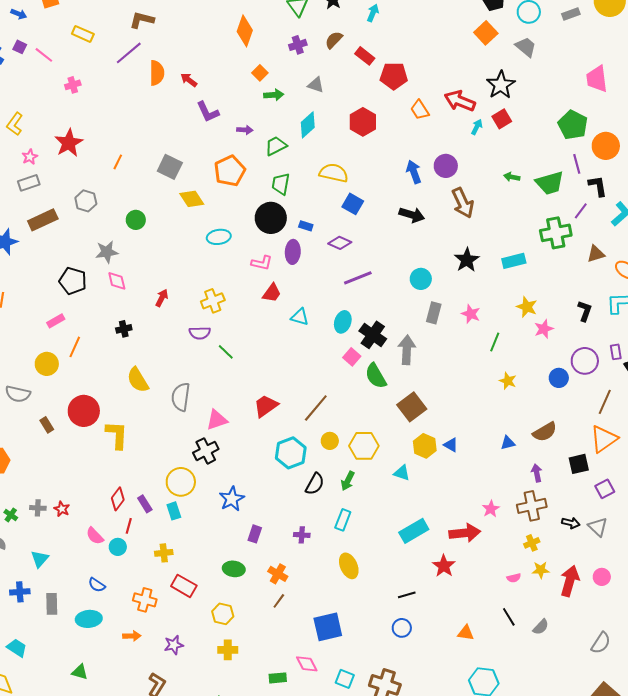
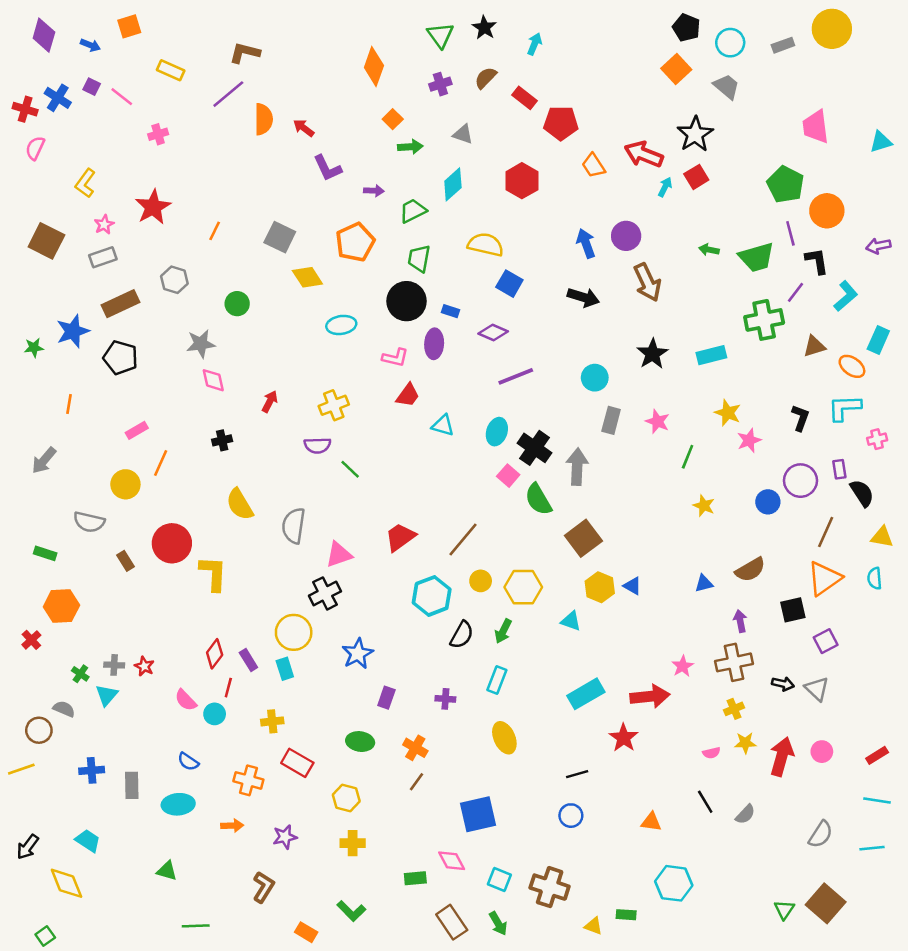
black pentagon: (73, 281) -> (120, 358), moved
cyan triangle: (40, 559) -> (107, 695), moved

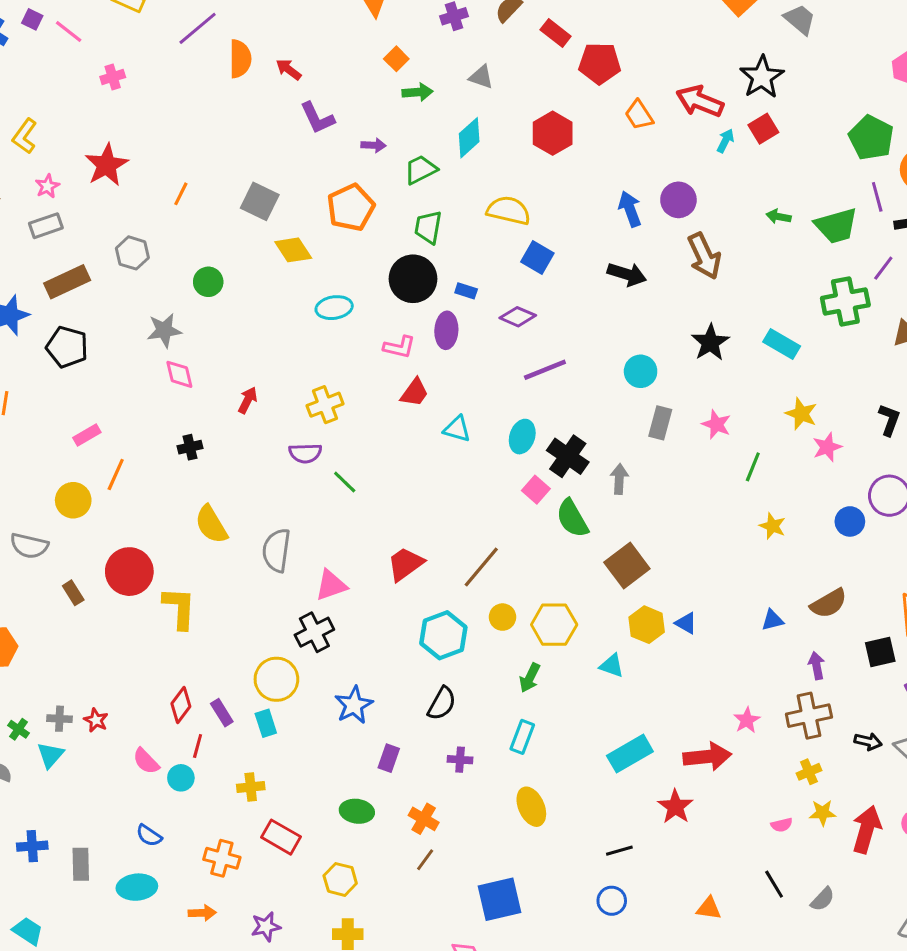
cyan rectangle: (711, 355) -> (782, 344), turned 44
gray arrow: (577, 467) -> (619, 479), size x0.7
black semicircle: (462, 635) -> (442, 704), moved

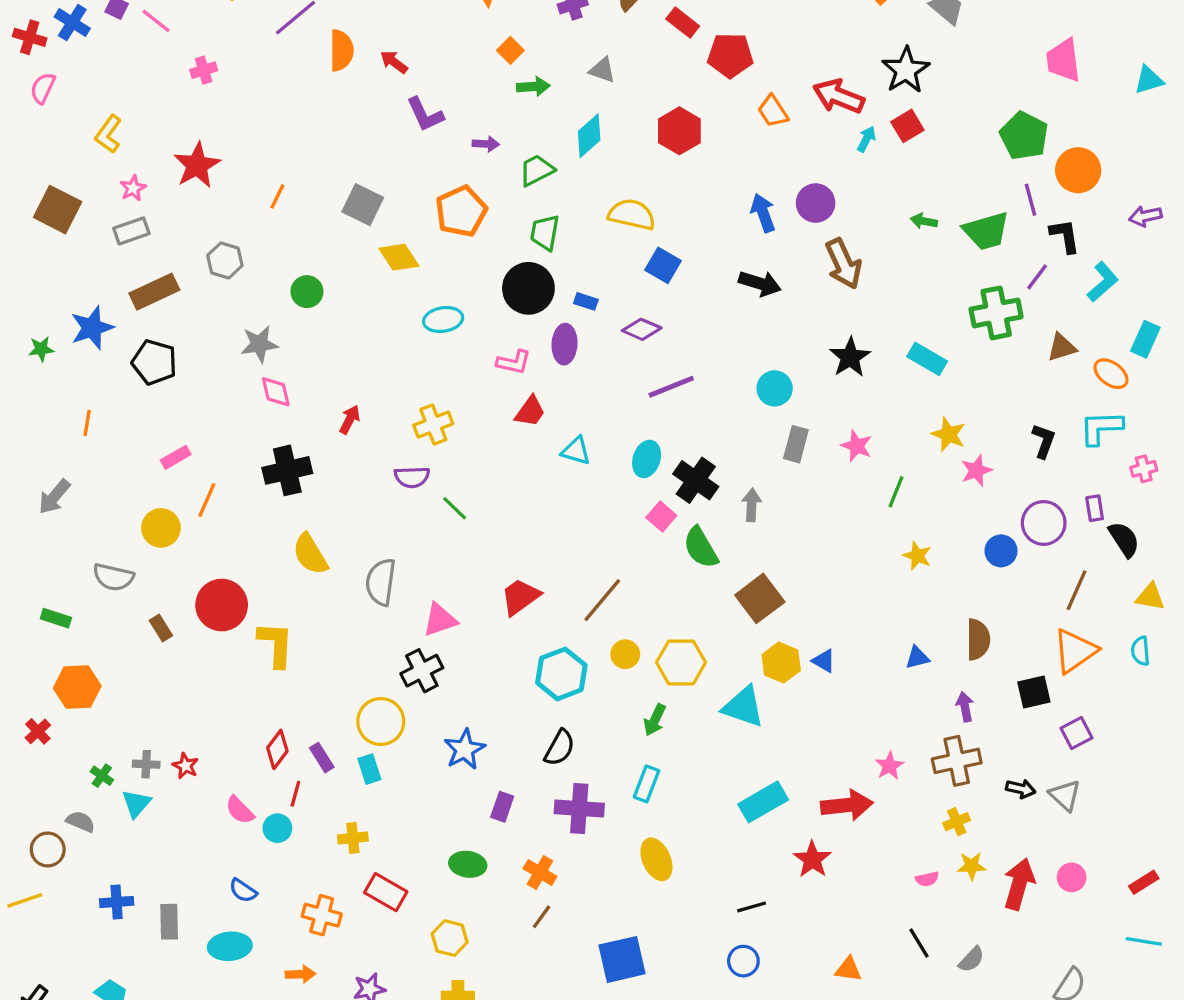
black cross: (190, 447) -> (287, 470), size x1.8
brown semicircle: (829, 603) -> (978, 639), turned -60
cyan triangle: (612, 666) -> (743, 707), size x1.6
purple cross: (460, 760) -> (579, 808), size x1.8

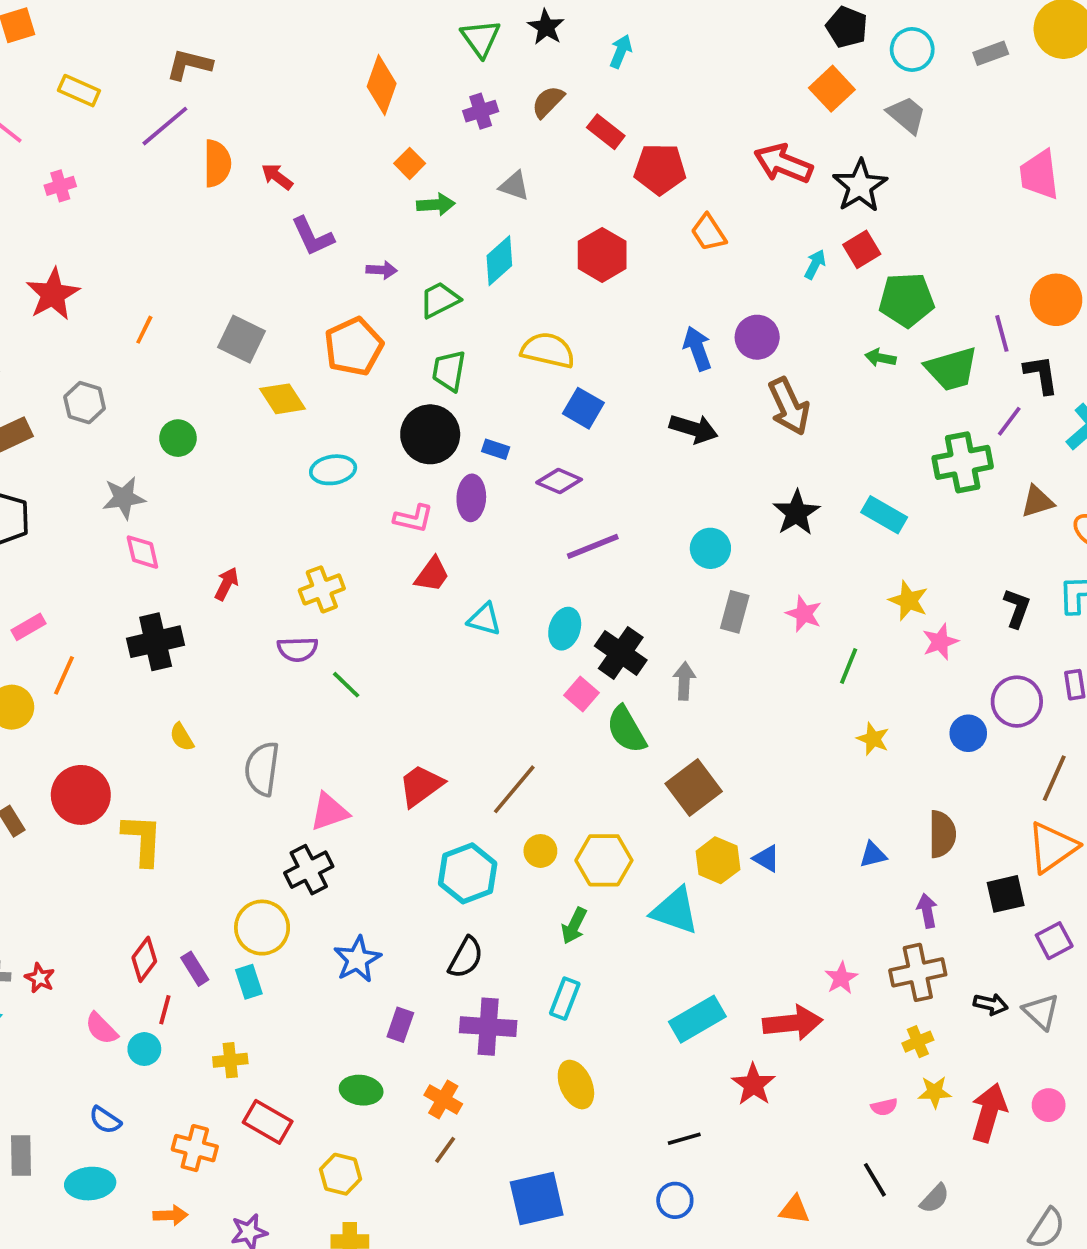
red arrow: (839, 96) -> (783, 163), moved
green pentagon: (1024, 136) -> (907, 300), moved, turned -30
yellow semicircle: (310, 554) -> (182, 737), size x0.6

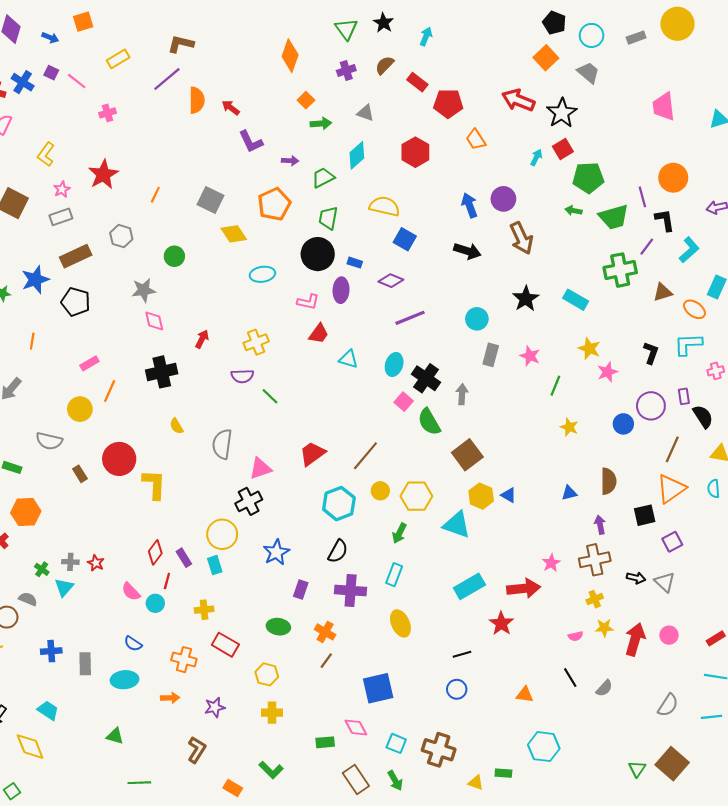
yellow rectangle: (79, 91) -> (118, 59), turned -55

